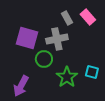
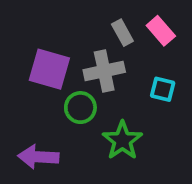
cyan square: (92, 72) -> (163, 89), moved
purple arrow: (21, 86) -> (38, 157), turned 65

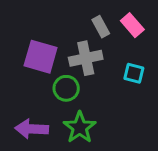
green star: (122, 140) -> (80, 127), moved

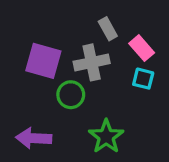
pink rectangle: (132, 25) -> (142, 48), moved
green star: (80, 127) -> (106, 137), moved

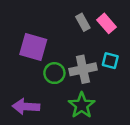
pink rectangle: (142, 48) -> (107, 23), moved
gray cross: (92, 62) -> (83, 69), moved

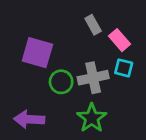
pink rectangle: (107, 23) -> (120, 40), moved

